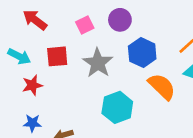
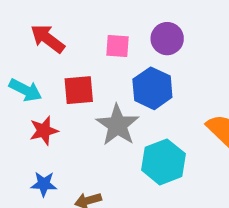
pink square: (85, 25) -> (117, 46), turned 30
blue hexagon: (142, 53) -> (152, 88), moved
gray star: (98, 63) -> (117, 125), moved

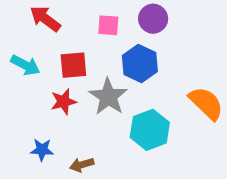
red star: (44, 131) -> (63, 102), moved

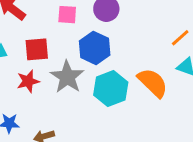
cyan hexagon: (150, 130) -> (111, 89), moved

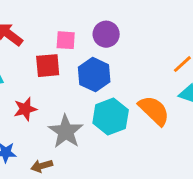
red square: (37, 49) -> (48, 66), moved
gray star: (67, 77) -> (66, 131), moved

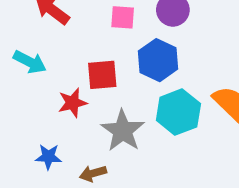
red square: (48, 66) -> (102, 75), moved

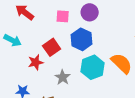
red square: (102, 75) -> (52, 47), turned -30
gray star: (123, 131) -> (63, 77), size x0.7

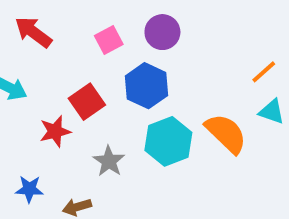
pink square: (63, 16) -> (109, 40), turned -32

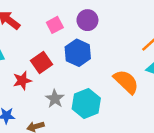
cyan hexagon: (168, 141) -> (86, 104), moved

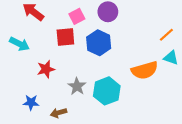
red square: (42, 62) -> (65, 37), moved, turned 30
orange semicircle: (126, 82) -> (145, 70), turned 120

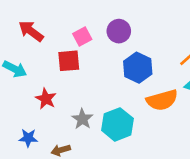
blue hexagon: (99, 43) -> (138, 68), moved
red star: (46, 69) -> (46, 99), turned -30

